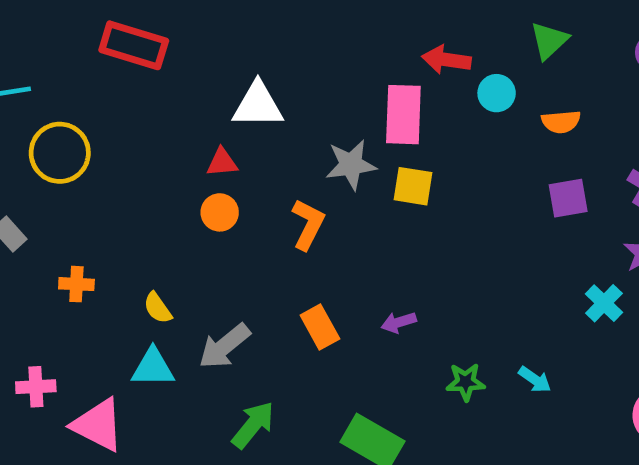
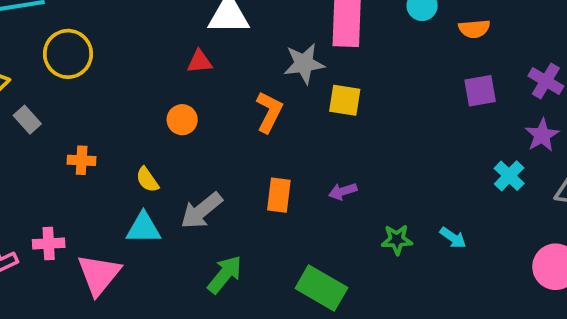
yellow square: (413, 186) -> (345, 100), moved
orange circle: (220, 212) -> (182, 120), moved
orange rectangle: (320, 327) -> (279, 195), turned 36
pink triangle: (98, 425) -> (99, 274), turned 42

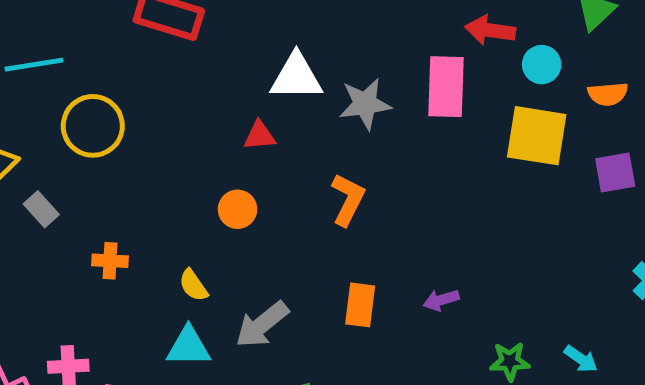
gray star: (304, 64) -> (365, 104), moved
yellow square: (345, 100) -> (537, 136), moved, size x1.5

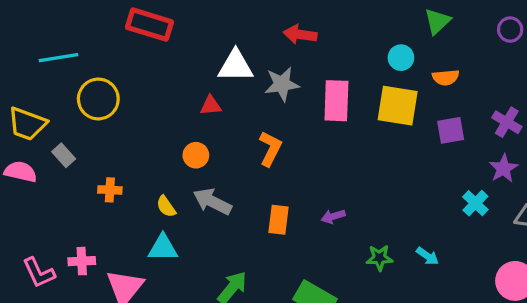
red arrow: (490, 30) -> (300, 34), moved
pink rectangle: (446, 87) -> (336, 101), moved
gray arrow: (262, 325) -> (212, 202), moved, turned 66

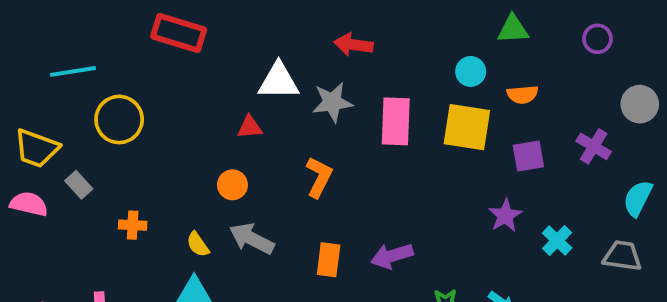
green triangle: (437, 21) -> (513, 29), turned 40
purple star: (504, 168) -> (505, 216), moved
purple arrow: (333, 216) -> (392, 256), size x1.5

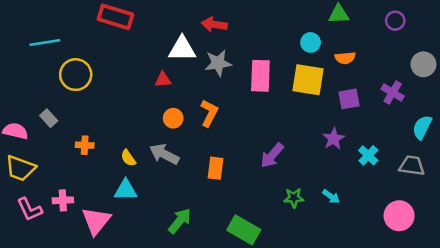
red arrow: (353, 45) -> (214, 25), moved
yellow trapezoid: (36, 148) -> (20, 168), moved
orange circle: (232, 185) -> (173, 118), moved
purple arrow: (392, 256) -> (272, 155), moved, turned -32

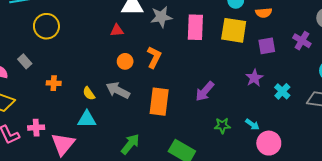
orange rectangle: (216, 168) -> (159, 102), size x1.5
pink circle: (399, 216) -> (269, 143), moved

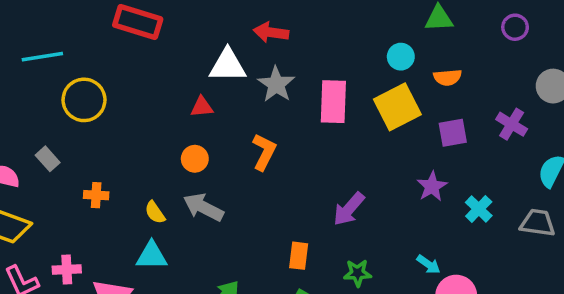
gray star: (161, 17) -> (276, 84), turned -30
yellow square: (234, 30) -> (397, 107), turned -36
orange circle: (125, 61) -> (195, 159), moved
orange rectangle: (159, 102) -> (299, 256), moved, size x0.6
green star: (222, 125) -> (358, 273), moved

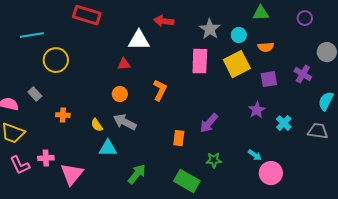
gray star: (276, 84) -> (210, 29), moved
cyan triangle: (152, 256) -> (108, 148), moved
orange rectangle: (299, 256) -> (179, 138), moved

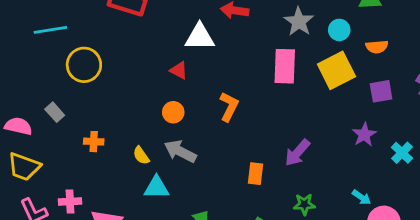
red triangle: (124, 64) -> (179, 70), turned 32

